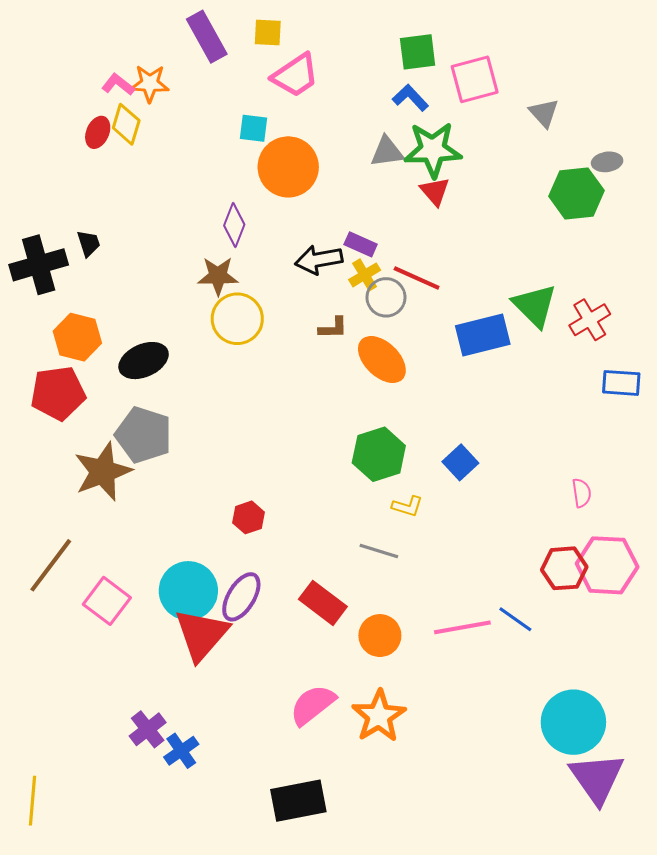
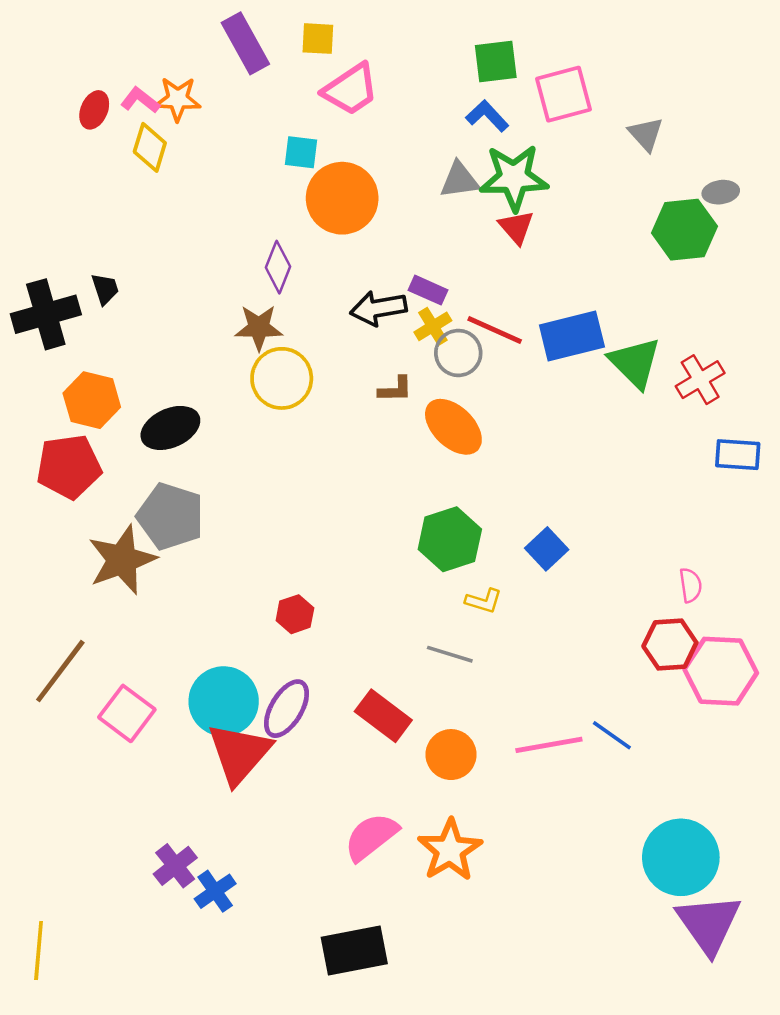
red ellipse: (98, 132) -> (94, 110), moved
blue rectangle: (483, 335) -> (572, 336), moved
red hexagon: (564, 568) -> (670, 644), moved

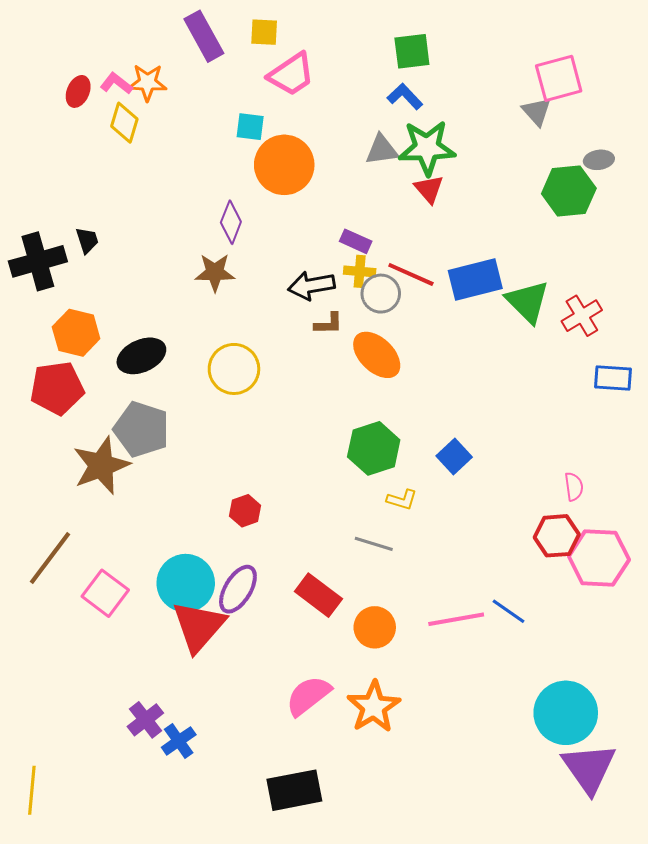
pink square: (563, 94) -> (559, 78), moved
black arrow: (378, 308) -> (311, 286), moved
yellow cross: (433, 326) -> (360, 271), turned 36
yellow circle: (282, 378) -> (234, 369), moved

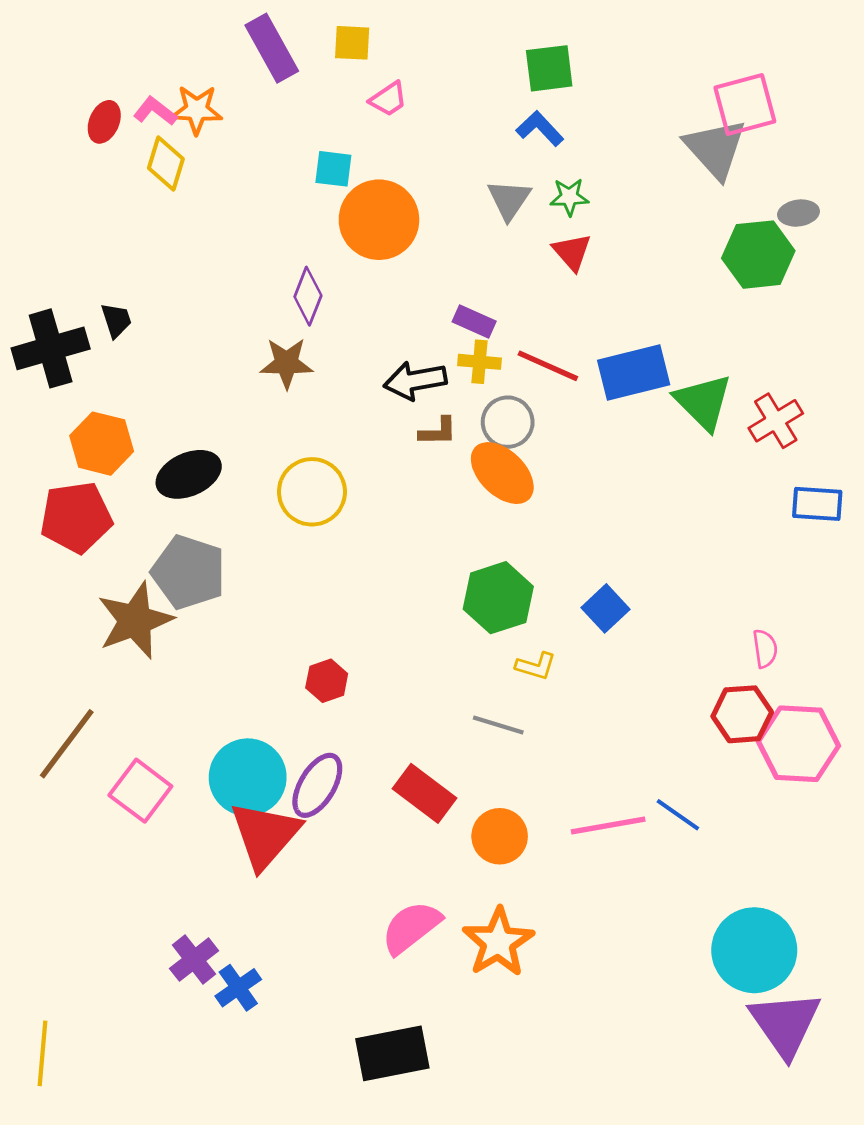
pink trapezoid: (291, 74) -> (388, 99), size x0.6
gray triangle: (537, 112) -> (715, 149), size x1.6
green star: (427, 148) -> (569, 197), size x0.5
gray triangle: (382, 150) -> (509, 200), turned -48
gray circle: (381, 294) -> (508, 422), moved

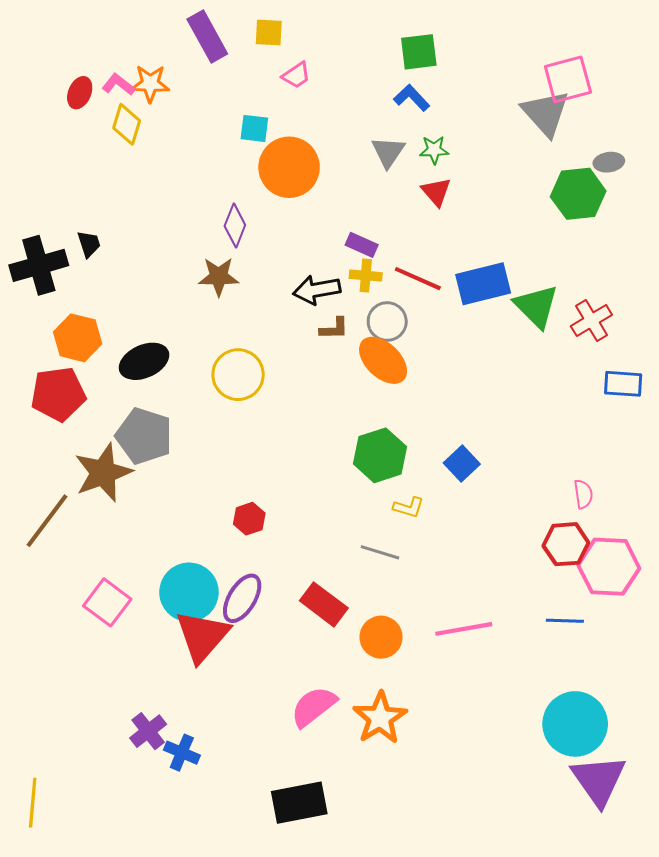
brown line: (67, 744) -> (47, 521), moved
blue line: (678, 815) -> (565, 621), moved, turned -33
blue cross: (238, 988) -> (182, 753), turned -32

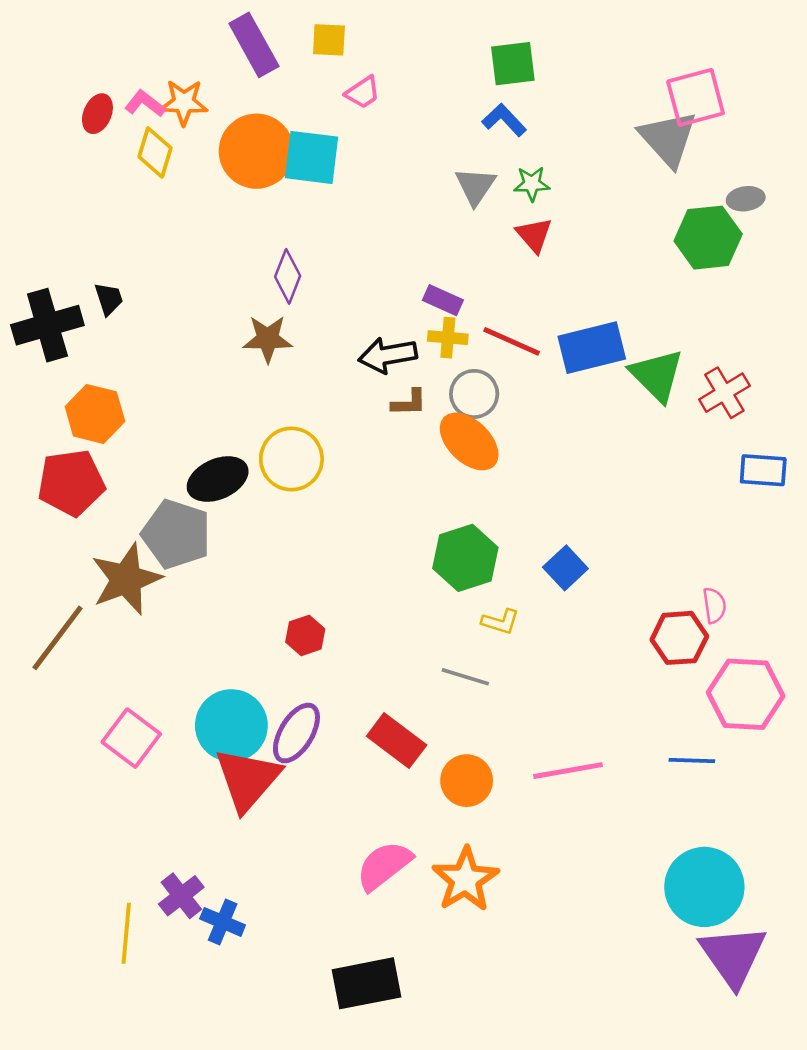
cyan square: (254, 128) -> (311, 157), size x1.6
orange circle: (289, 167) -> (256, 151), moved
black ellipse: (144, 361) -> (218, 479), moved
red hexagon: (566, 544) -> (679, 638), moved
yellow line: (33, 803) -> (126, 933), moved

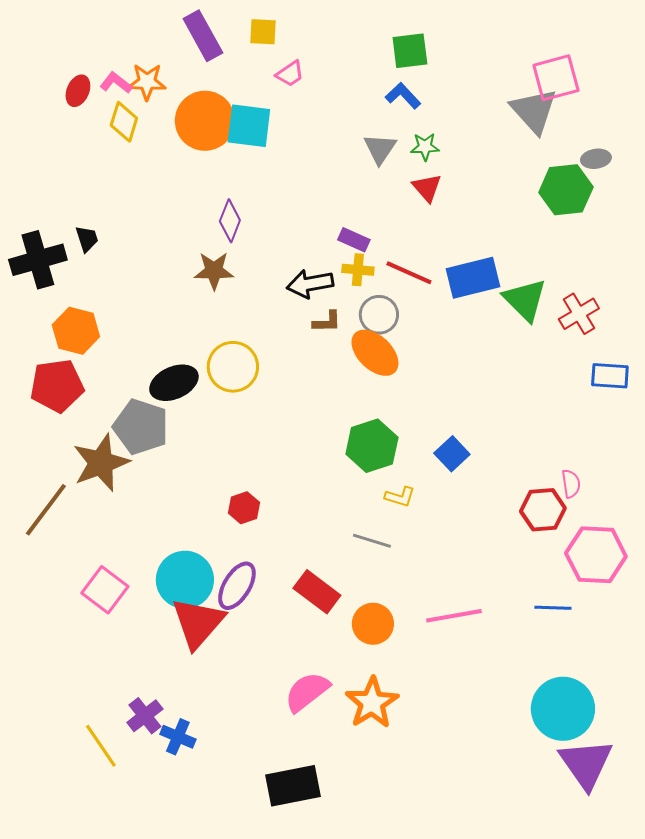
yellow line: (126, 933) -> (101, 746), turned -39

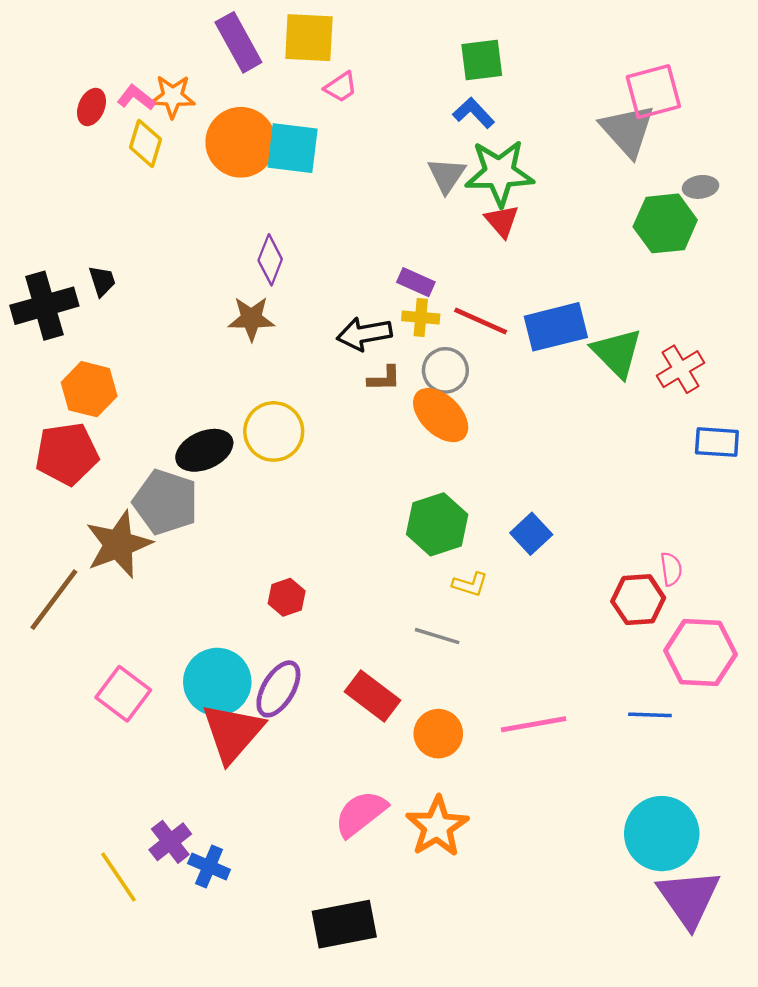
yellow square: (263, 32) -> (309, 38), size x1.6
green star: (425, 147) -> (499, 173), size x2.0

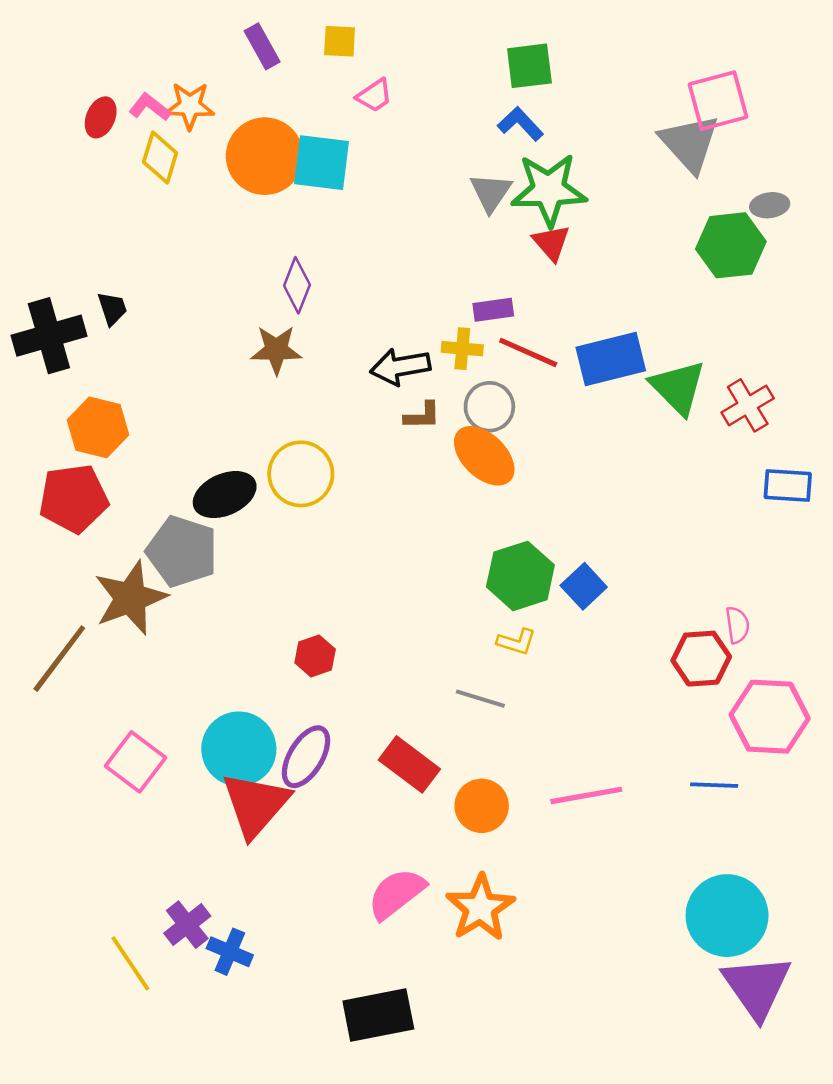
yellow square: (309, 38) -> (340, 41), size x0.6
purple rectangle: (238, 42) -> (262, 46), size x0.7
purple rectangle: (416, 282) -> (493, 310), moved, turned -32
green hexagon: (437, 524) -> (520, 576), moved

